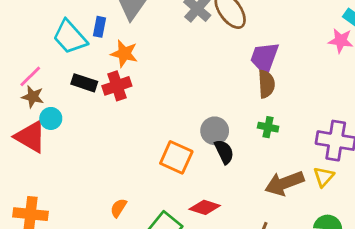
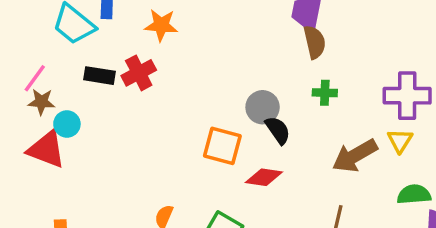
orange star: (124, 54) -> (161, 25), moved
red diamond: (205, 207) -> (264, 177), moved

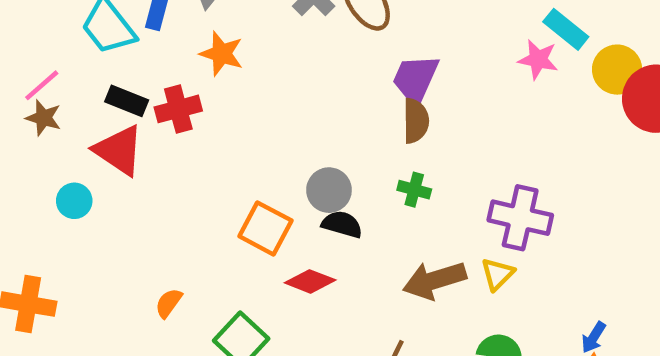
cyan circle: (67, 124) -> (74, 201), moved
black semicircle: (278, 130) -> (342, 224), turned -52
red triangle: (46, 149) -> (119, 150), moved

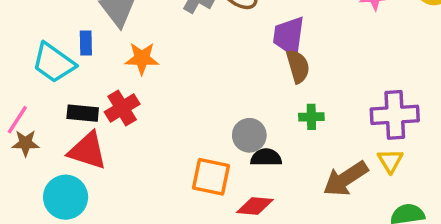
cyan circle: (74, 201) -> (66, 197), size x1.6

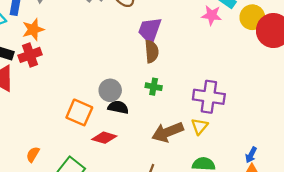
orange star: (142, 58) -> (33, 30), moved, turned -30

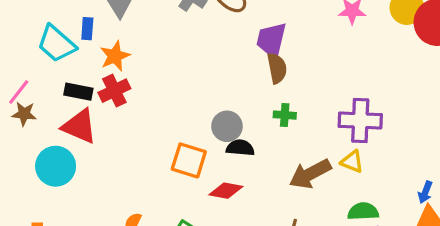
yellow triangle: (200, 126) -> (352, 162), turned -42

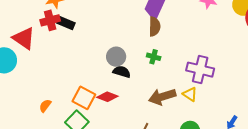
black rectangle: (78, 92) -> (66, 23), moved
orange square: (189, 160) -> (84, 98), moved

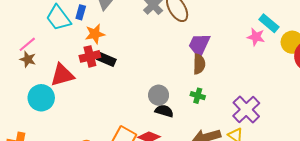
red triangle: (24, 38) -> (62, 75), turned -50
purple cross: (200, 70) -> (246, 110), turned 32

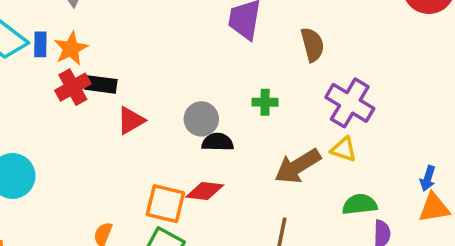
blue rectangle: (81, 12) -> (40, 44), moved
brown semicircle: (199, 64) -> (312, 45), moved
red triangle: (62, 75) -> (131, 120), moved, size x0.7

